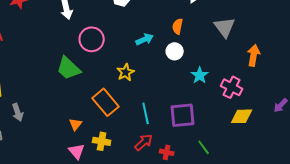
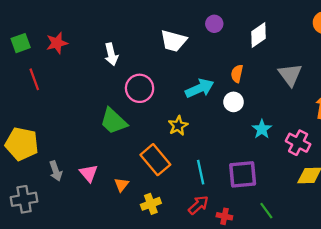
cyan arrow: (145, 39) -> (200, 88), size x1.4
yellow cross: (102, 141) -> (151, 204), turned -30
pink triangle: (77, 151) -> (89, 173), moved

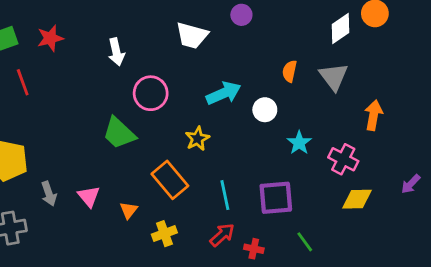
white diamond: (258, 35) -> (340, 29), moved
orange semicircle: (237, 74) -> (290, 71), moved

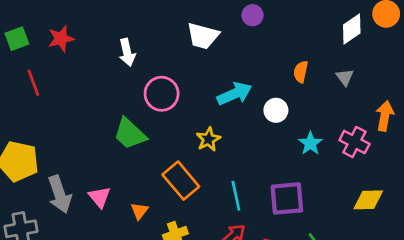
gray triangle: (334, 77) -> (345, 77), size x0.6
pink cross: (343, 159) -> (354, 142), moved
gray arrow: (49, 194) -> (60, 194), size x1.5

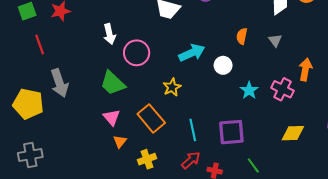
white arrow: (127, 52) -> (109, 34), moved
gray arrow: (60, 194) -> (59, 83), moved
pink triangle: (100, 197) -> (112, 117), moved

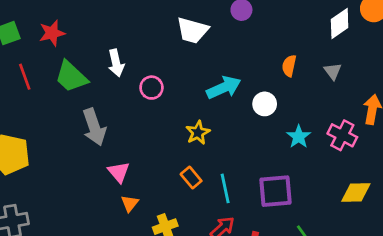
pink circle: (137, 53) -> (152, 88), size x0.7
gray arrow: (59, 83) -> (94, 127), moved
green trapezoid: (113, 83) -> (71, 77), moved
orange rectangle: (151, 118) -> (191, 178), moved, size x0.6

